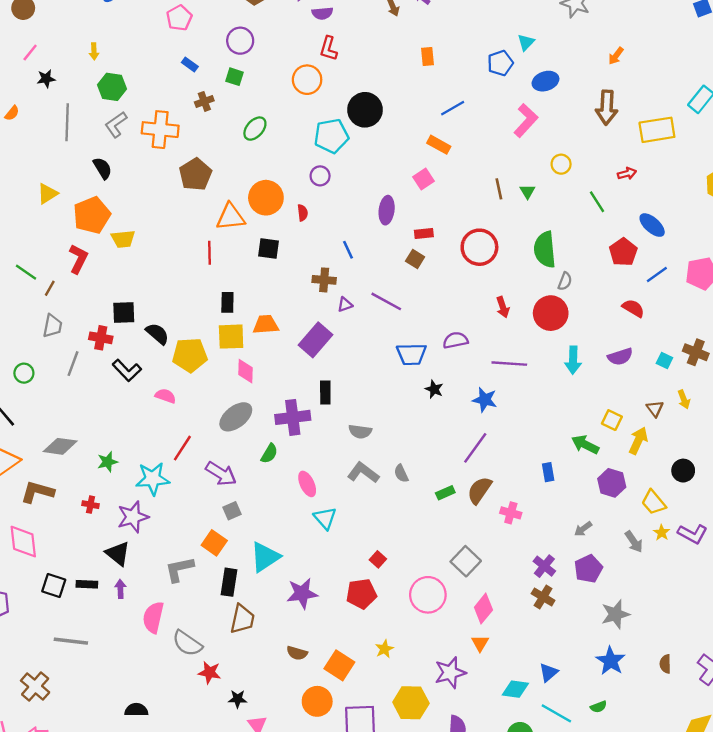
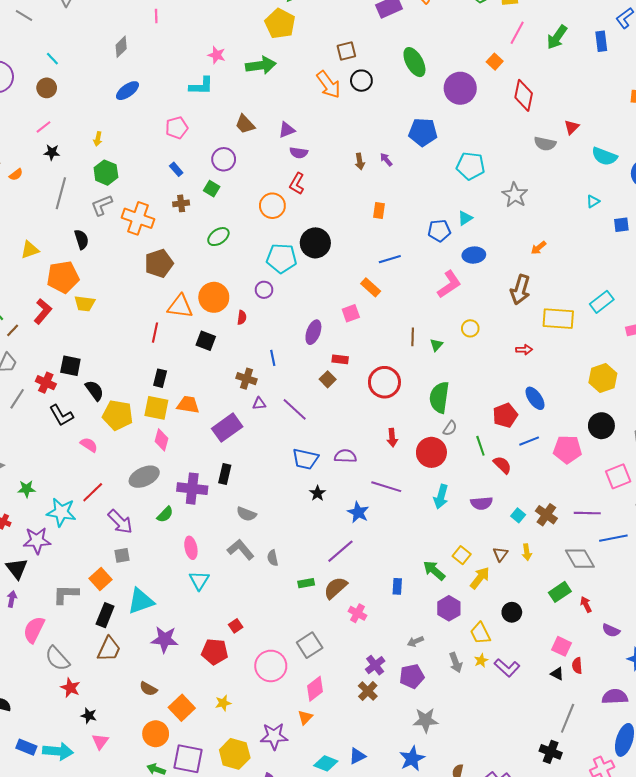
green line: (597, 202) -> (480, 446), moved

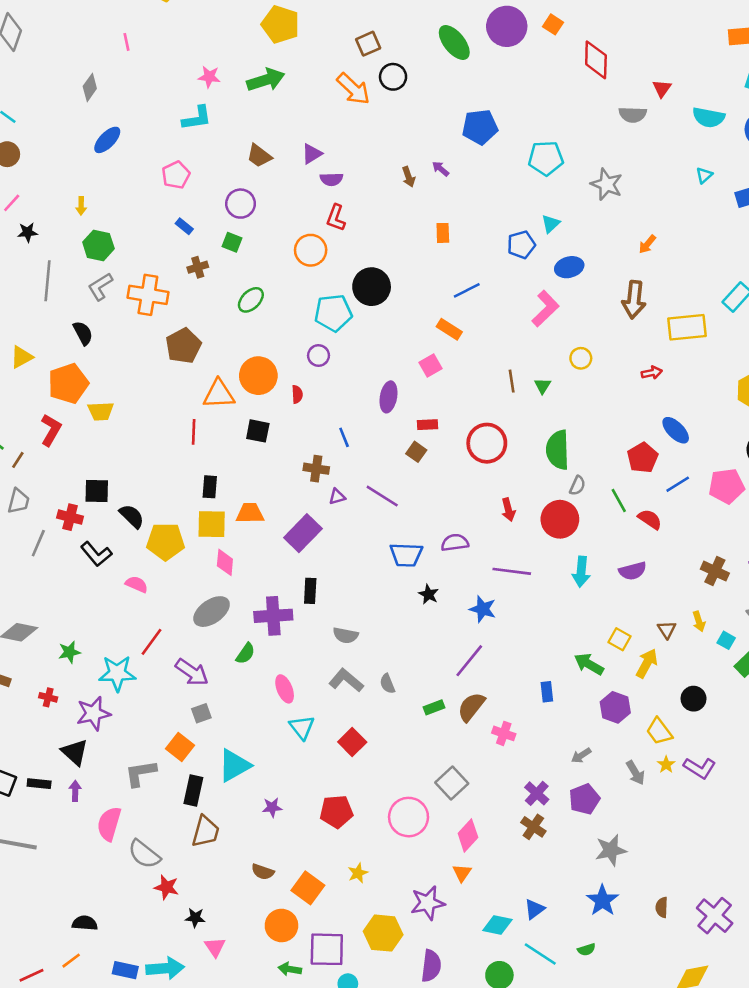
purple circle: (460, 88) -> (507, 26), moved
cyan square: (518, 515) -> (726, 640), moved
red square: (236, 626) -> (352, 742), moved, size x1.5
purple star: (165, 639) -> (272, 807), size x0.6

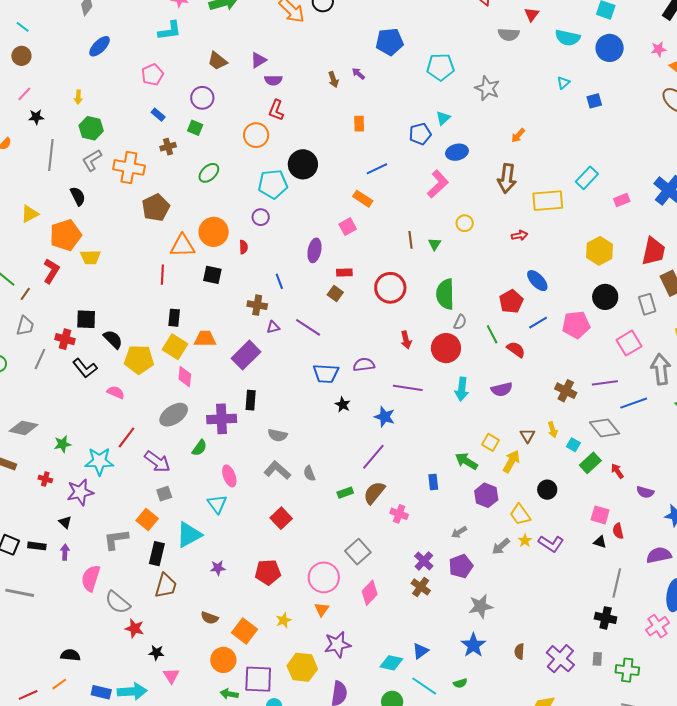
yellow square: (212, 524) -> (175, 347), turned 30
cyan triangle: (302, 727) -> (217, 504), moved
black triangle: (75, 752) -> (65, 522), size x0.6
gray arrow: (635, 773) -> (501, 546), turned 78
orange triangle: (462, 873) -> (322, 609), moved

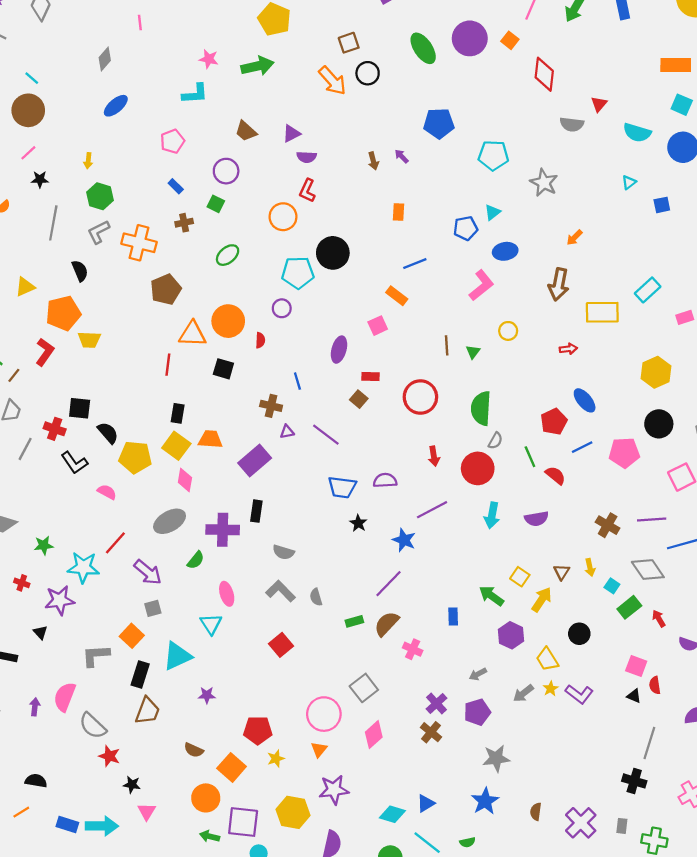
brown circle: (21, 56) -> (28, 110), size x1.5
purple line: (408, 388) -> (432, 510), turned -40
purple arrow: (65, 552) -> (35, 707), moved
red pentagon: (268, 572) -> (258, 730), moved

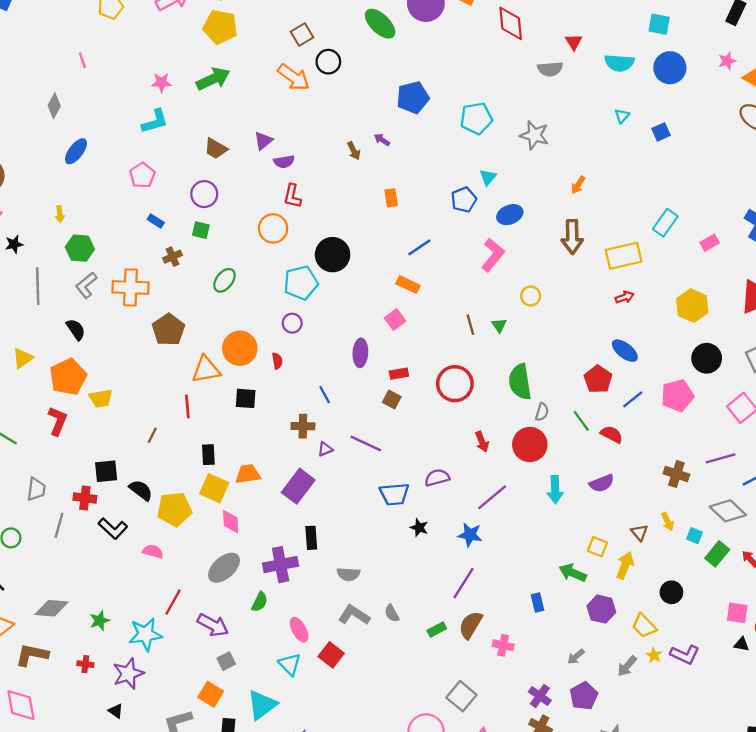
red arrow: (568, 349) -> (625, 297), moved
brown line: (14, 375) -> (152, 435), moved
red square: (281, 645) -> (331, 655), moved

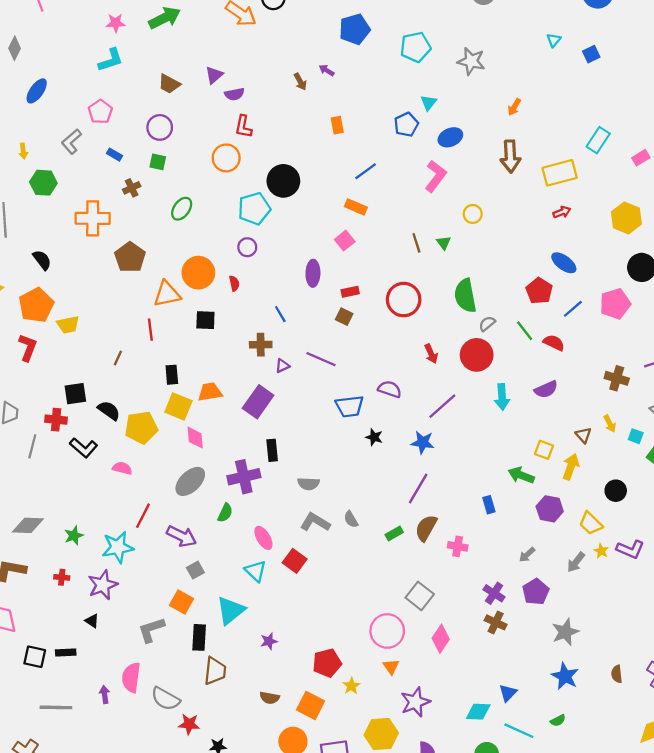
gray L-shape: (86, 285) -> (71, 142), moved
gray semicircle: (542, 412) -> (487, 324), turned -144
purple semicircle: (437, 478) -> (390, 389), turned 35

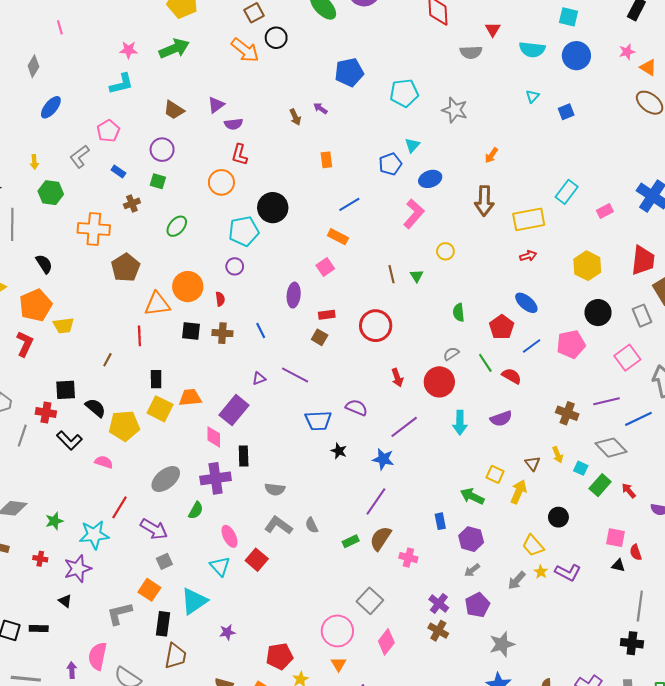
green semicircle: (465, 296) -> (459, 312), moved, size x0.6
brown cross: (261, 345) -> (222, 333), moved
pink diamond: (195, 438) -> (214, 437), moved
purple hexagon: (550, 509) -> (471, 539), moved

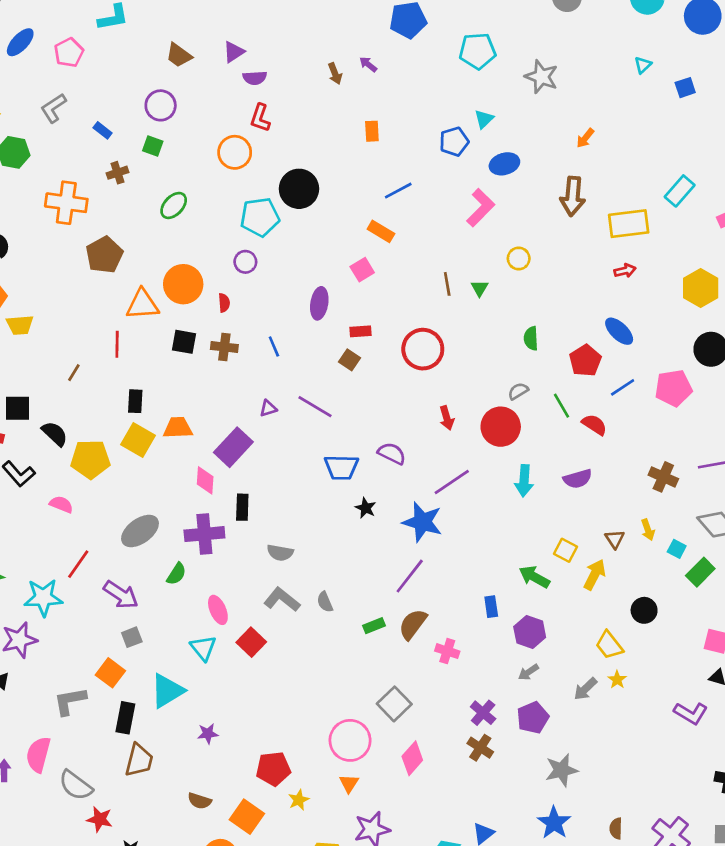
pink pentagon: (108, 131) -> (69, 53), moved
blue star: (383, 459) -> (422, 522), size x1.4
purple L-shape: (568, 572) -> (691, 713), moved

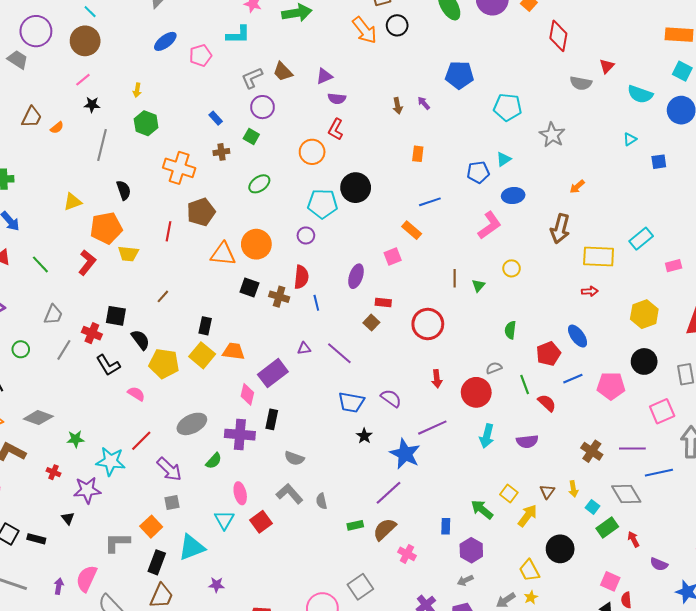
gray L-shape: (53, 108) -> (252, 78), moved
red semicircle: (224, 303) -> (301, 277), moved, size x1.6
red line: (117, 344) -> (168, 231), moved
black circle: (644, 610) -> (560, 549), size x1.4

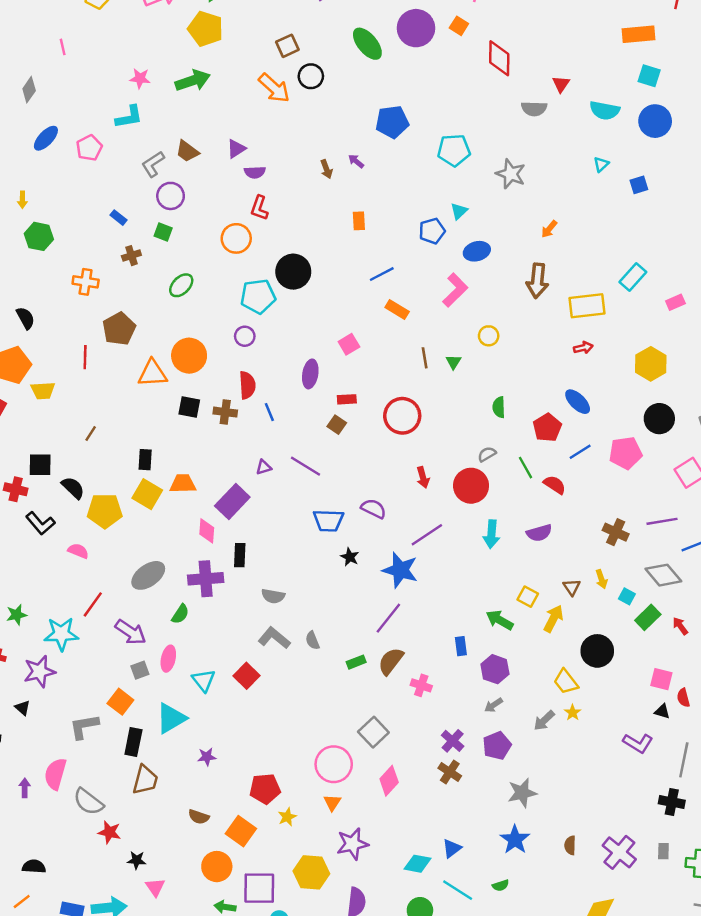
orange cross: (179, 168) -> (86, 282), size x0.7
orange rectangle: (412, 230) -> (397, 310), moved
pink ellipse: (240, 493) -> (168, 659), moved, turned 35

